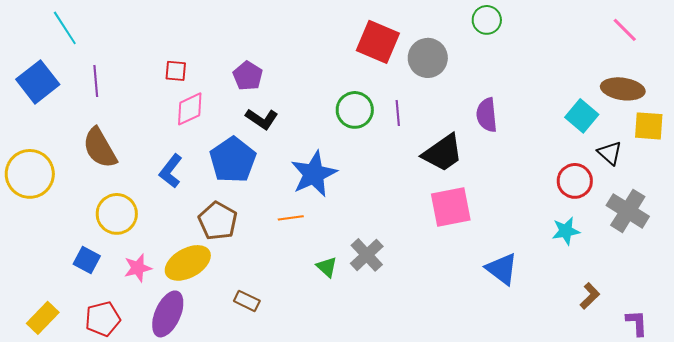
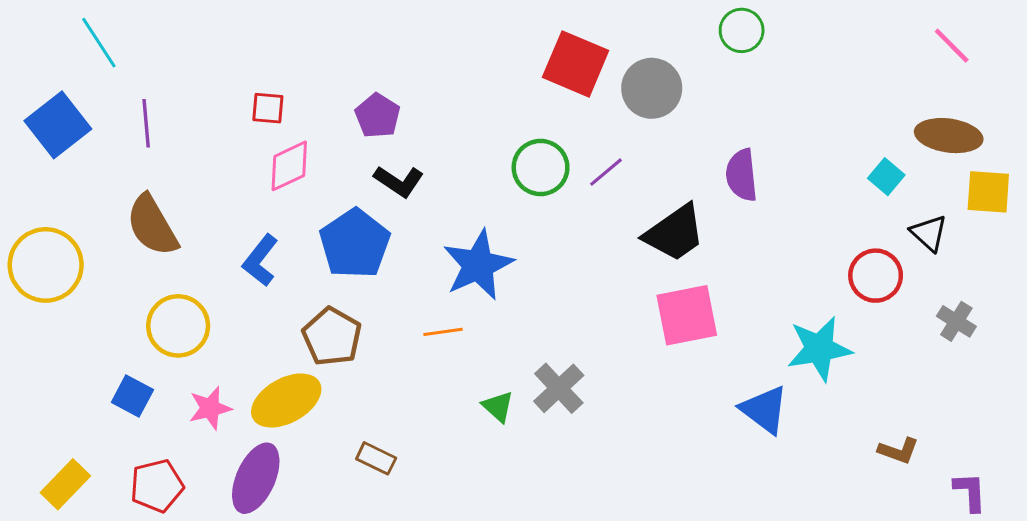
purple line: (398, 113) -> (606, 172), turned 55
cyan square: (582, 116) -> (886, 177), size x0.7
gray cross: (628, 211) -> (956, 321), size x0.6
cyan star: (566, 231) -> (819, 349), moved, size x1.5
brown L-shape: (590, 296) -> (898, 451), turned 64

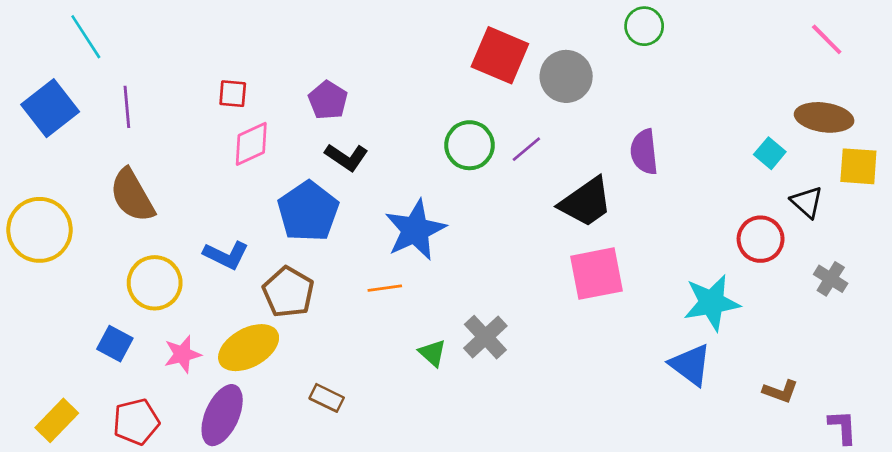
blue L-shape: (260, 260) -> (226, 255), moved, turned -102
blue triangle: (764, 410) -> (690, 365), moved

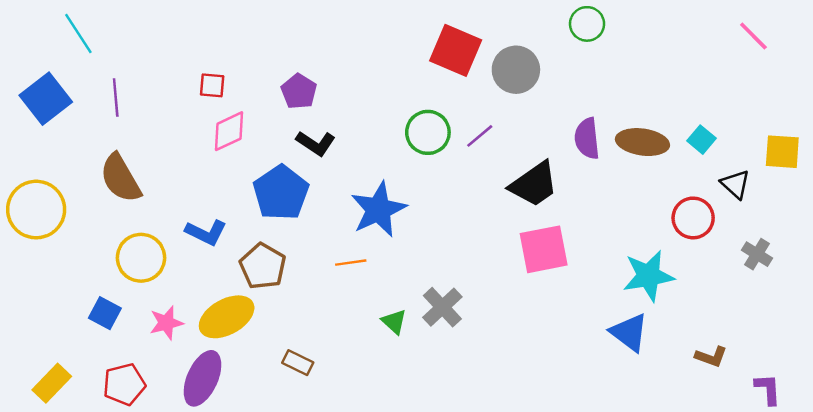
brown ellipse: (824, 117) -> (642, 142), moved

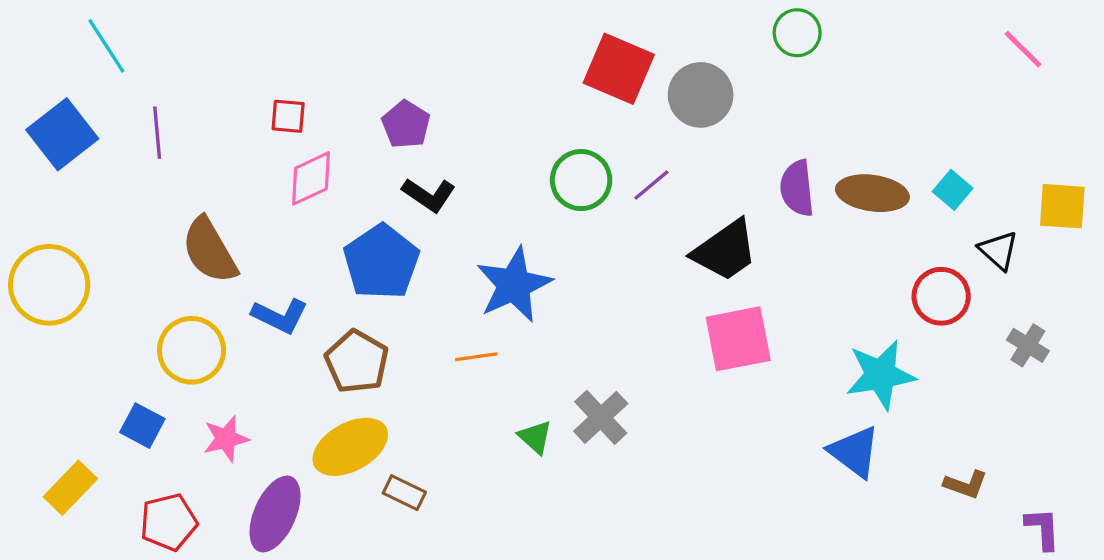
brown semicircle: (121, 178) -> (210, 250), moved
yellow ellipse: (227, 317) -> (350, 447), moved
yellow rectangle: (52, 383) -> (70, 488), moved

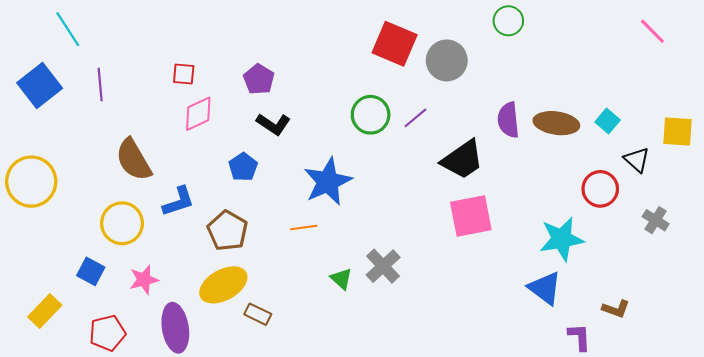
blue pentagon: (381, 262) -> (243, 167), size x0.6
blue L-shape: (280, 316) -> (178, 201), turned -44
purple ellipse: (275, 514) -> (175, 328), turned -33
purple L-shape: (1043, 529) -> (579, 337), moved

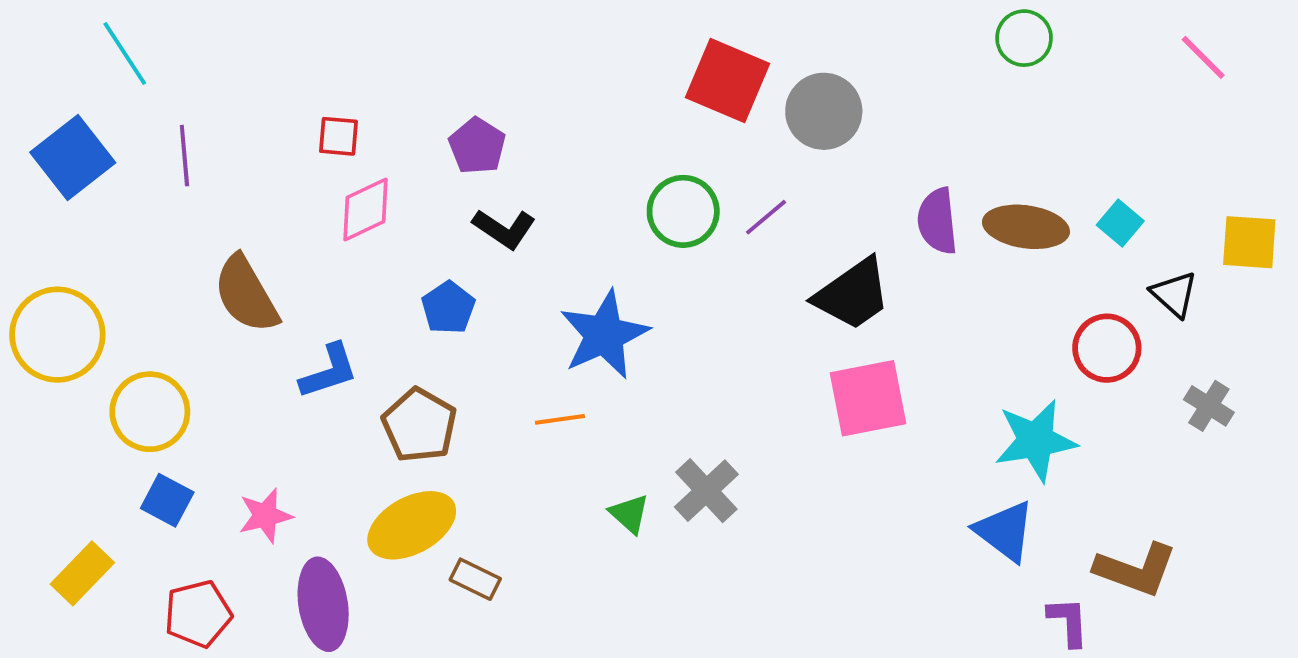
green circle: (508, 21) -> (1024, 38), moved
yellow circle: (122, 223) -> (150, 412), moved
brown L-shape: (616, 309) -> (1136, 570), size x1.6

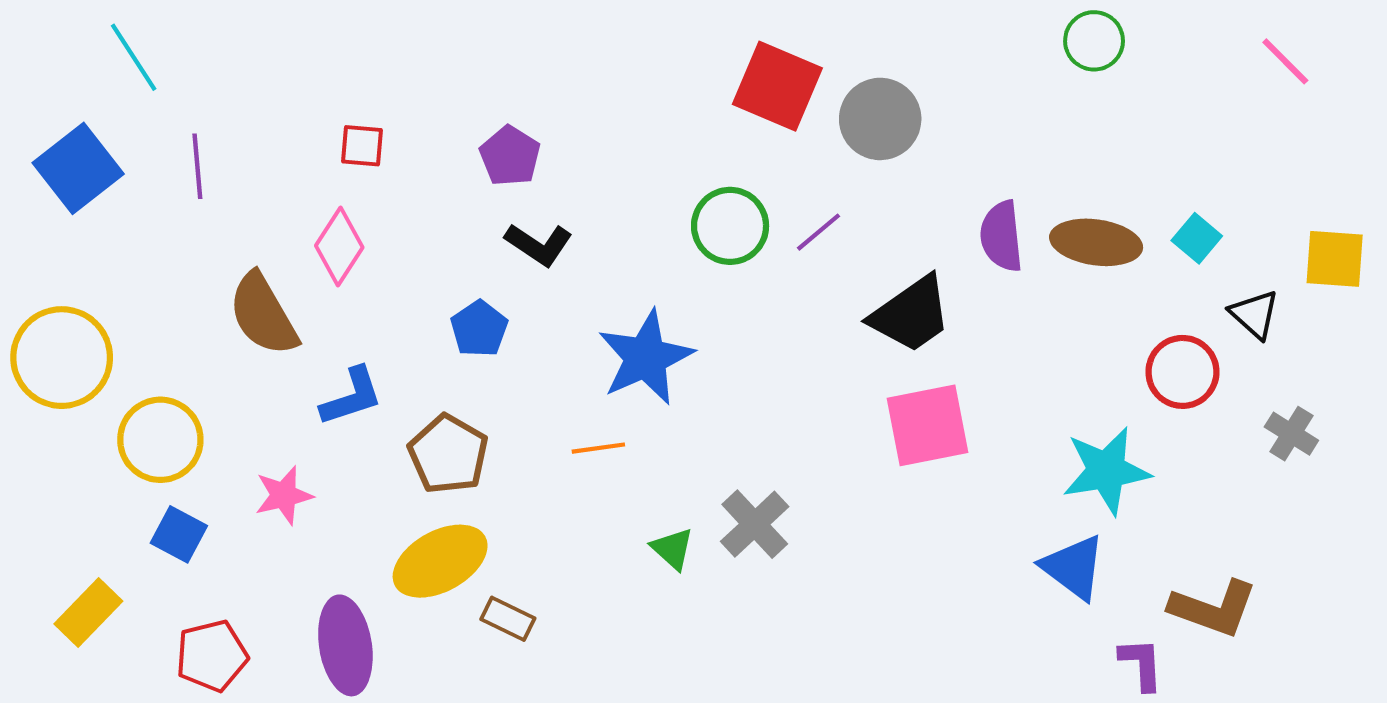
pink diamond: (365, 209) -> (339, 246), moved, turned -32
pink star: (265, 516) -> (284, 495), moved

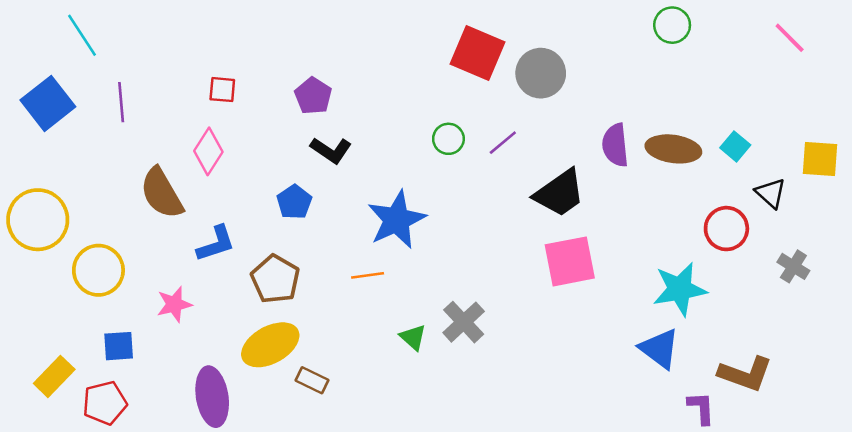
green circle: (730, 226) -> (448, 139), size x0.7
blue square: (179, 534) -> (119, 346), moved, turned -32
red pentagon: (212, 656) -> (105, 403), moved

